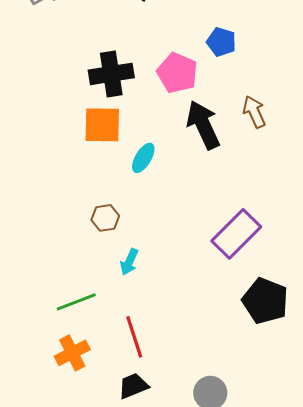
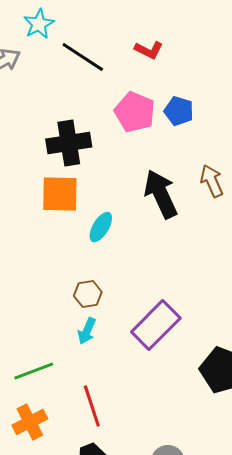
pink pentagon: (177, 73) -> (135, 112), moved
brown hexagon: (105, 218) -> (88, 294), moved
purple rectangle: (236, 234) -> (156, 325), moved

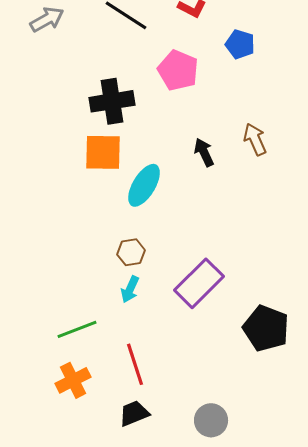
blue pentagon: (179, 111) -> (240, 44), moved
black arrow: (161, 194) -> (204, 152), size x0.6
cyan ellipse: (101, 227) -> (144, 185), size x1.4

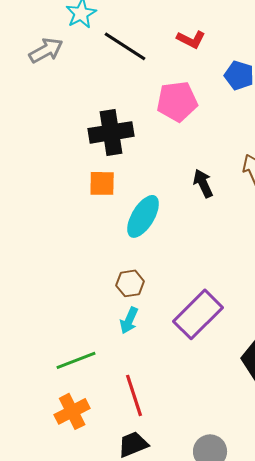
pink pentagon: (178, 70) -> (177, 101), turned -30
orange square: (103, 152) -> (102, 183), size x0.7

